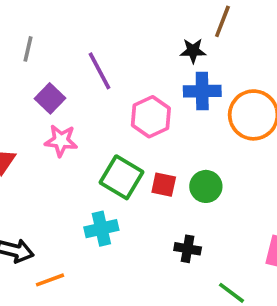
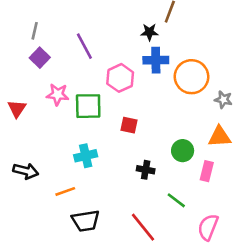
purple square: (50, 98) -> (40, 58), moved
green square: (122, 177) -> (88, 106), moved, turned -32
green circle: (206, 186) -> (183, 151), moved
orange line: (50, 280) -> (65, 191), moved

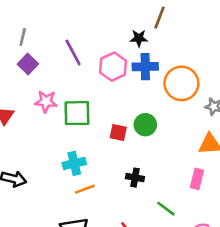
pink hexagon: (120, 78) -> (113, 67), moved
green circle: (183, 151) -> (145, 125), moved
orange line: (65, 191) -> (85, 189), moved

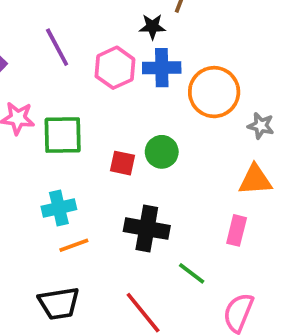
black cross: (135, 178) -> (147, 229), size x1.6

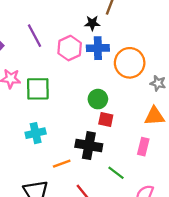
red square: (122, 163) -> (106, 119), moved
orange line: (74, 245) -> (62, 164), moved

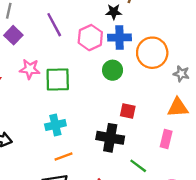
green circle: (98, 99) -> (113, 70), moved
orange line: (62, 164) -> (64, 156), moved

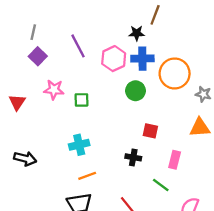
green square: (58, 80) -> (81, 100), size x0.6
black cross: (110, 138) -> (133, 157), size x0.6
pink rectangle: (166, 139) -> (175, 160), moved

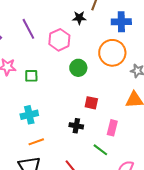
blue cross: (142, 59) -> (121, 22), moved

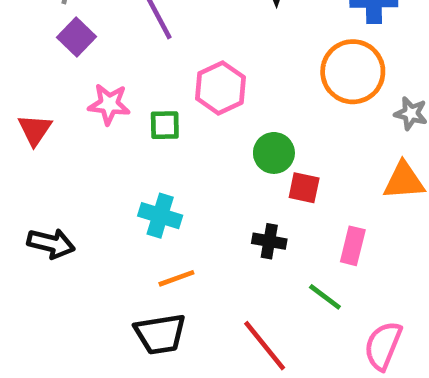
pink hexagon: (59, 40) -> (221, 88), moved
green circle: (78, 68) -> (274, 153), moved
cyan cross: (29, 115) -> (160, 216), turned 30

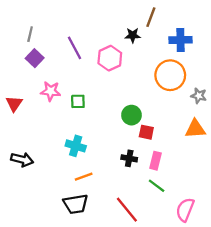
pink hexagon: (221, 88) -> (110, 58), moved
pink rectangle: (353, 246) -> (155, 161), moved

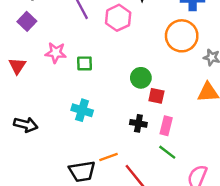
purple square: (35, 58) -> (27, 21), moved
orange line: (84, 177) -> (108, 157), moved

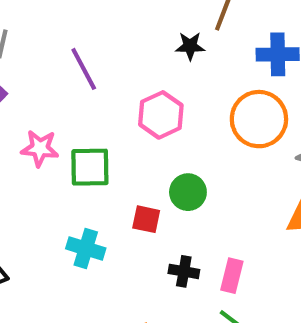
pink hexagon: (118, 18) -> (161, 115), moved
green square: (84, 63) -> (90, 167), size x1.5
red square: (156, 96) -> (146, 219), moved

